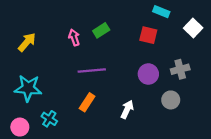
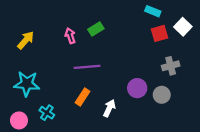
red square: (148, 35) -> (159, 33), moved, turned -30
purple circle: (148, 74) -> (137, 88), moved
white arrow: (127, 109) -> (109, 108), moved

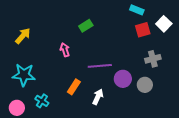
pink arrow: (70, 36) -> (65, 50), moved
purple line: (87, 67) -> (100, 66), moved

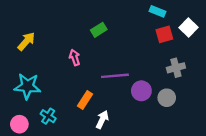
white arrow: (98, 97) -> (102, 120), moved

